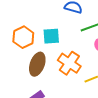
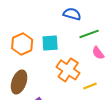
brown ellipse: (37, 64) -> (19, 82), moved

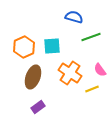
pink semicircle: (98, 53) -> (100, 70), moved
brown ellipse: (19, 82) -> (33, 77), moved

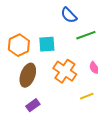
blue semicircle: (74, 17) -> (69, 15), turned -150
yellow line: (92, 89) -> (87, 96), moved

